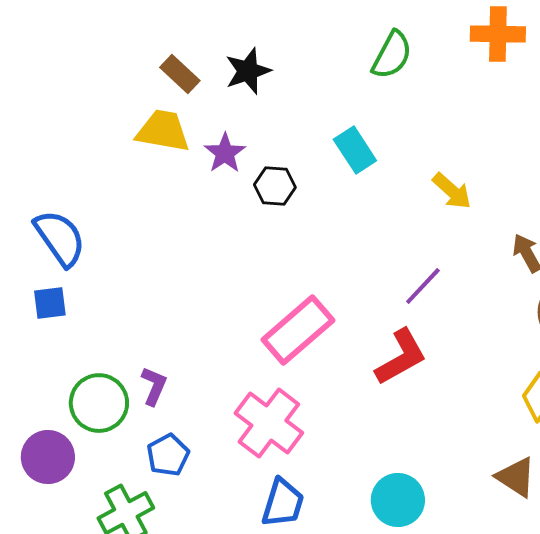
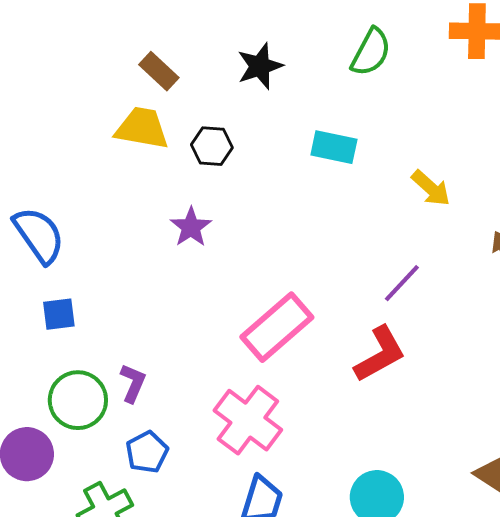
black star: (248, 71) -> (260, 66), moved
cyan rectangle: (355, 150) -> (334, 147), turned -45
purple star: (225, 153) -> (191, 227), moved
black hexagon: (275, 186) -> (212, 146), moved
blue square: (50, 303) -> (59, 314), moved

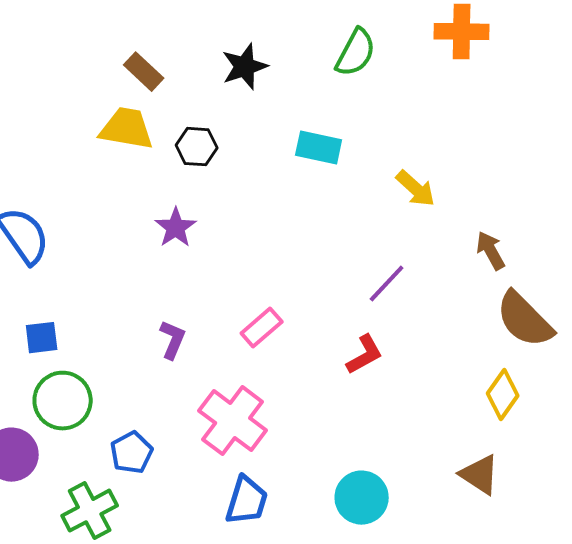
blue square: (59, 314) -> (42, 338), moved
pink rectangle: (277, 327) -> (262, 328), size x0.6
red L-shape: (380, 354) -> (365, 355), size x0.7
purple L-shape: (133, 383) -> (173, 340), moved

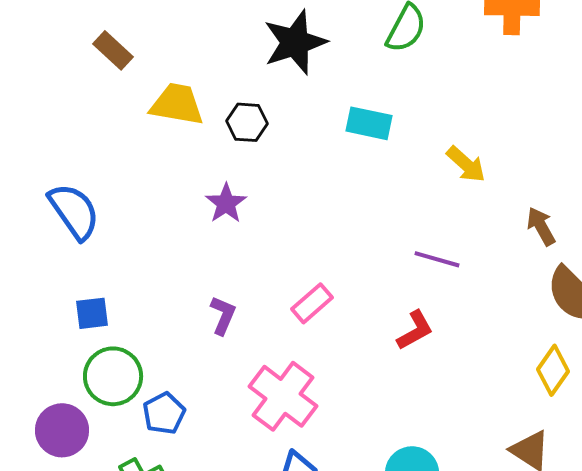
black star: (245, 67) -> (295, 42), size x1.4
brown rectangle: (144, 72) -> (113, 50), moved
purple line: (387, 284) -> (437, 259), turned 63
blue pentagon: (132, 453) -> (164, 413), moved

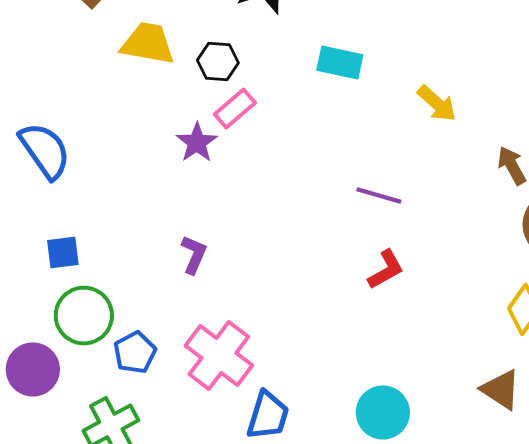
purple line: (437, 259) -> (379, 196), moved
pink rectangle: (312, 303) -> (235, 108), moved
pink cross: (283, 396) -> (219, 356), moved

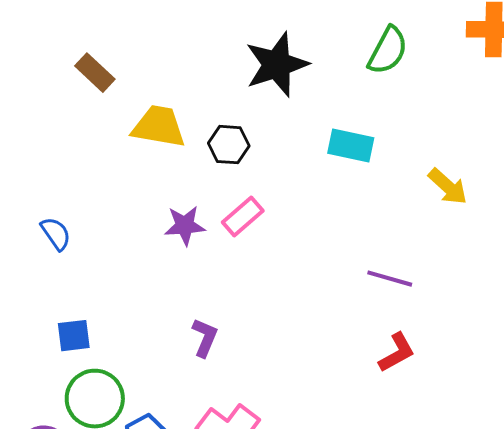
pink rectangle: (235, 108) -> (243, 217), moved
purple star: (197, 142) -> (185, 226), moved, turned 30
blue semicircle: (45, 150) -> (56, 234), size x0.6

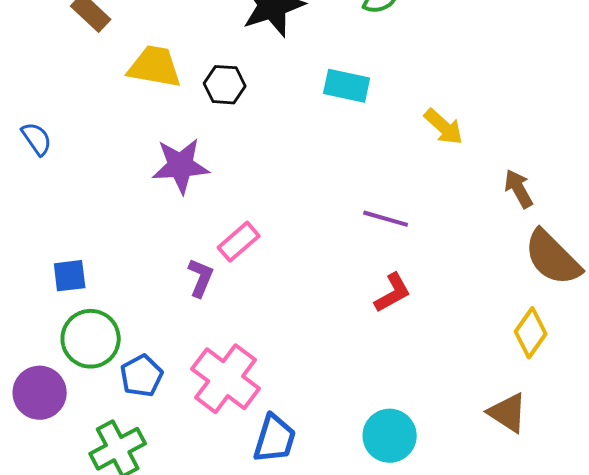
pink rectangle: (243, 217) -> (239, 242), moved
purple star: (185, 226) -> (181, 166), size x1.4
blue semicircle: (56, 234) -> (37, 139), moved

